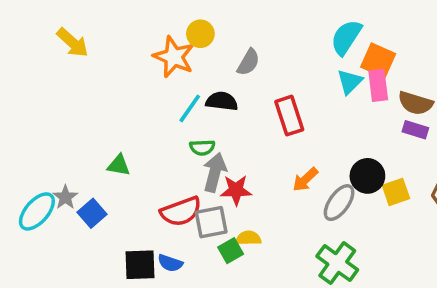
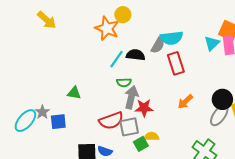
cyan semicircle: (346, 37) -> (172, 38), moved, turned -130
gray semicircle: (248, 62) -> (158, 45), moved
gray ellipse: (339, 203) -> (219, 115), moved
blue square: (92, 213) -> (58, 122), turned 35

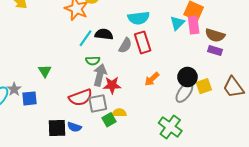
gray semicircle: (158, 45) -> (125, 45), moved
green triangle: (74, 93) -> (45, 71), turned 48

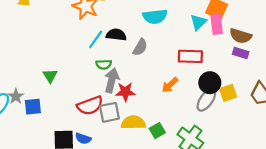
red rectangle: (143, 42) -> (190, 56), moved, turned -70
yellow semicircle: (119, 113) -> (133, 123), size x1.5
green square: (109, 120) -> (157, 131), moved

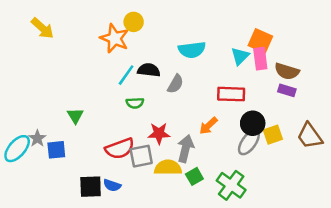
gray arrow: (112, 80) -> (186, 149), moved

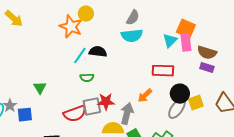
gray semicircle: (175, 84) -> (133, 18), moved
gray square: (141, 156) -> (92, 107), moved

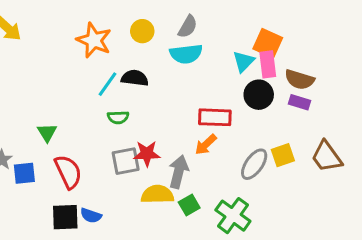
yellow circle: (86, 14) -> (142, 31), moved
red rectangle: (163, 71) -> (215, 117), moved
black circle: (180, 94) -> (259, 95), moved
red semicircle: (75, 114) -> (68, 172), moved, turned -95

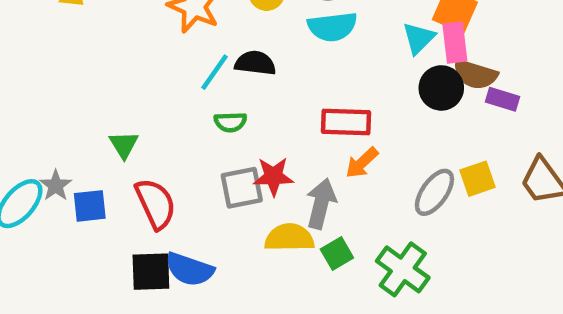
brown semicircle: (299, 80) -> (475, 74), moved
red rectangle: (215, 117) -> (346, 122), moved
blue semicircle: (91, 216) -> (190, 269), size x1.5

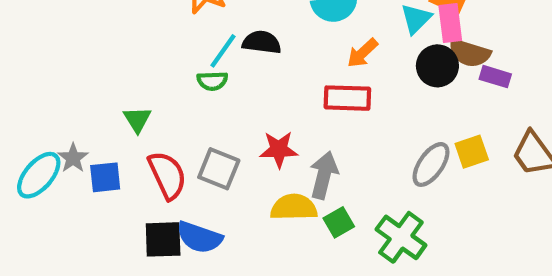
green semicircle: (230, 122) -> (212, 81), moved
orange arrow: (362, 163) -> (362, 53), moved
gray square: (242, 188) -> (219, 169), moved, turned 33

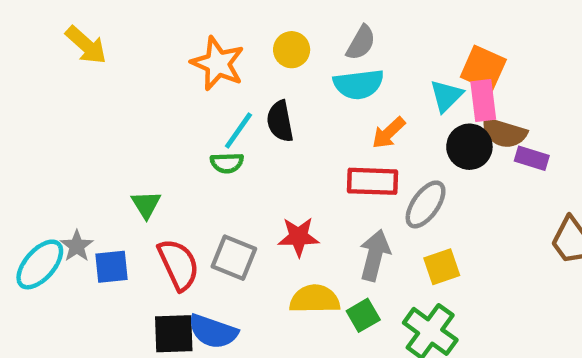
black semicircle: (262, 42) -> (280, 121), turned -108
yellow square: (472, 152) -> (442, 267), moved
gray ellipse: (431, 164) -> (426, 204), moved
gray arrow: (324, 175) -> (375, 255), moved

